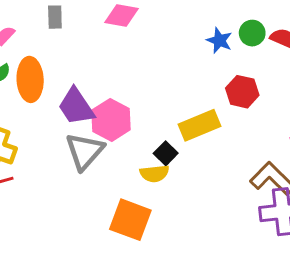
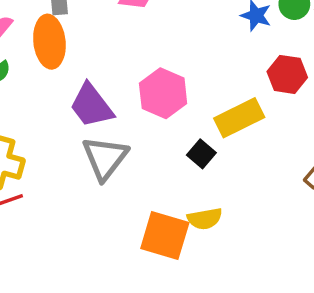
orange ellipse: (30, 79) -> (49, 42), moved
pink hexagon: (111, 120) -> (163, 93), moved
yellow semicircle: (154, 174) -> (205, 219), moved

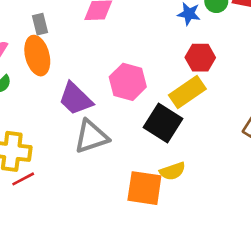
red hexagon: (287, 74) -> (200, 58), moved
black square: (201, 154) -> (163, 123), size x1.8
gray triangle: (105, 158) -> (91, 137), turned 42

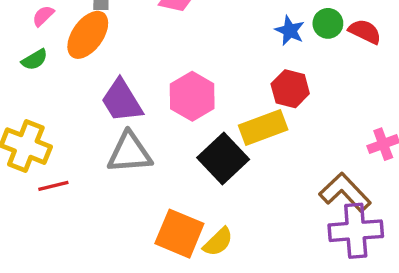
orange ellipse: (37, 56) -> (88, 35), turned 36
yellow semicircle: (172, 171) -> (218, 242), moved, turned -40
red line: (23, 179) -> (53, 186), moved

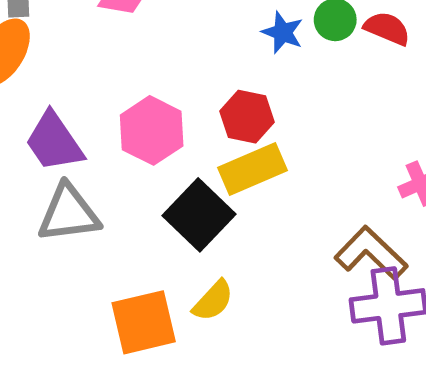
red hexagon: (290, 89) -> (247, 117), moved
orange square: (179, 234) -> (144, 322), turned -33
yellow semicircle: (218, 242) -> (213, 301), moved

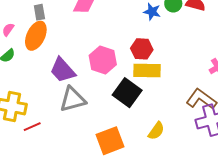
yellow rectangle: (252, 169) -> (147, 70), turned 32
yellow semicircle: (213, 301) -> (156, 131), moved

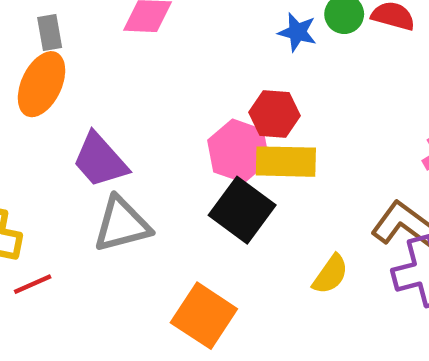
pink hexagon: (103, 60) -> (238, 151), moved
yellow semicircle: (156, 131) -> (330, 274), moved
orange square: (110, 141) -> (204, 316), turned -36

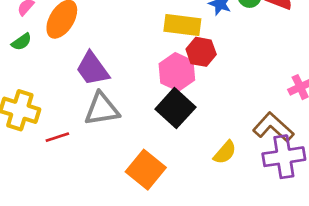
yellow rectangle: (286, 162) -> (182, 25), moved
red line: (33, 284) -> (57, 137), moved

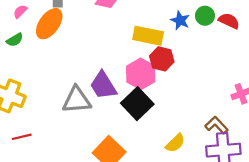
purple trapezoid: (92, 69) -> (103, 85), moved
brown L-shape: (273, 127) -> (216, 125), size x0.7
red line: (57, 137) -> (22, 137), moved

